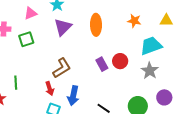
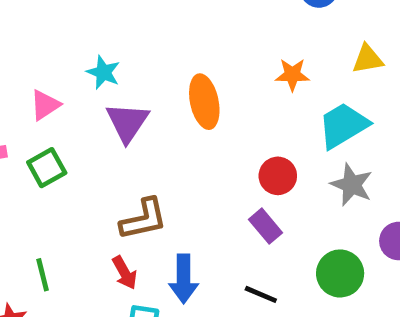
purple rectangle: (102, 64) -> (266, 226), moved
brown L-shape: (62, 68) -> (144, 219), turned 30

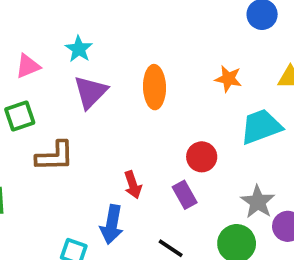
gray star: (352, 185) -> (258, 202), moved
brown L-shape: (144, 219) -> (55, 156), moved
red arrow: (125, 273) -> (133, 185), moved

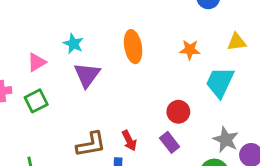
orange ellipse: (154, 87) -> (133, 47), moved
cyan trapezoid: (261, 127) -> (220, 82), turned -36
brown L-shape: (55, 156) -> (91, 144), moved

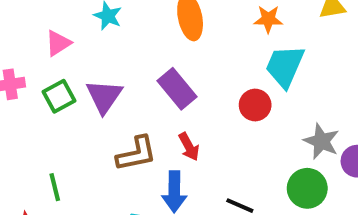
purple triangle: (87, 75) -> (104, 96), moved
cyan trapezoid: (220, 82) -> (285, 66), moved
purple rectangle: (170, 142) -> (177, 89), moved, size x1.4

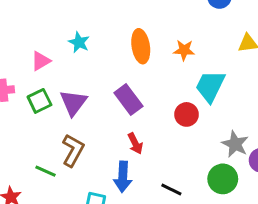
orange star: (268, 19) -> (184, 50), moved
brown L-shape: (136, 154) -> (73, 150), moved, turned -52
green line: (55, 187) -> (45, 171), moved, turned -55

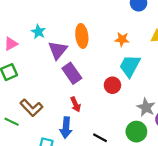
orange star: (184, 50) -> (122, 39), moved
purple triangle: (73, 103) -> (58, 50), moved
brown L-shape: (73, 150) -> (31, 108), turned 105

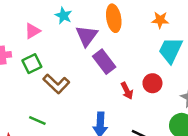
red circle: (112, 85) -> (152, 83), moved
red arrow: (76, 104) -> (127, 91), moved
brown L-shape: (31, 108) -> (56, 84), moved

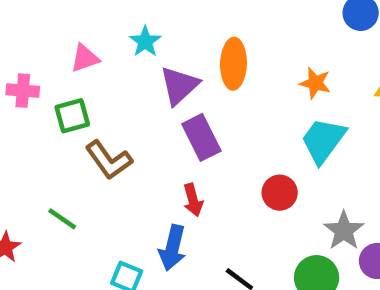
red arrow: (127, 91) -> (193, 200), moved

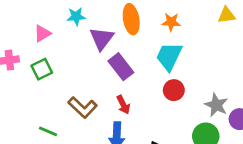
cyan star: (145, 42) -> (76, 16), turned -30
orange star: (315, 83) -> (171, 22), moved
cyan trapezoid: (323, 140) -> (169, 56), moved
brown L-shape: (109, 160) -> (83, 107), moved

